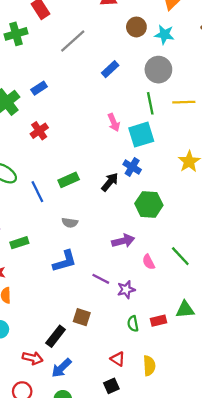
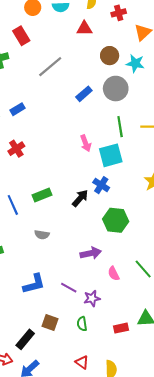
gray circle: (158, 70) -> (116, 89), moved
blue L-shape: (65, 261) -> (34, 284), moved
green semicircle: (133, 324) -> (82, 324), moved

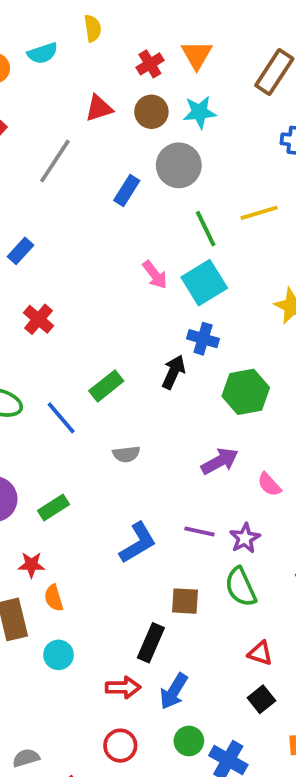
red cross: (119, 13) -> (150, 64), moved
red triangle: (84, 28) -> (99, 108), moved
green semicircle: (82, 324) -> (241, 587), size x1.5

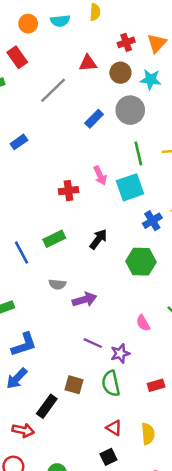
red cross: (39, 319) -> (68, 191), moved, turned 30
blue cross: (203, 339) -> (152, 221), moved, turned 30
purple arrow: (220, 461) -> (85, 300), moved
blue L-shape: (138, 543) -> (24, 345), moved
blue arrow: (174, 691) -> (17, 378), moved

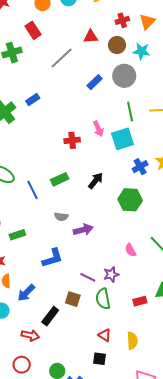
purple line: (93, 343) -> (88, 277), moved
blue L-shape: (24, 345) -> (52, 258), moved
black square: (108, 457) -> (99, 359), turned 32

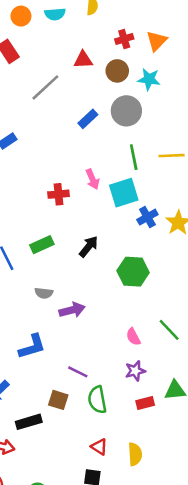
blue cross: (140, 167) -> (147, 217), moved
purple star: (111, 274) -> (135, 371), moved
black rectangle: (50, 316) -> (29, 422), turned 36

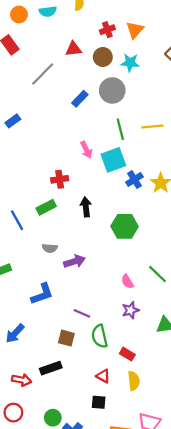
red cross: (58, 194) -> (60, 179), moved
black arrow: (89, 247) -> (86, 207), turned -42
red rectangle: (145, 403) -> (127, 354), moved, turned 48
black rectangle: (29, 422) -> (51, 368), moved

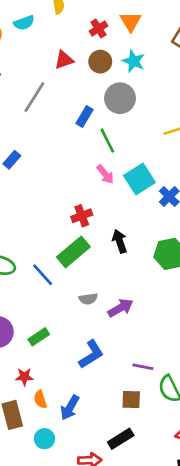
cyan star: (130, 63) -> (134, 61), turned 30
green line: (120, 129) -> (107, 141), moved
green rectangle: (46, 207) -> (73, 252), size x1.4

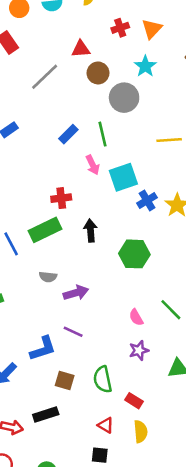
brown circle: (100, 62) -> (98, 73), moved
blue rectangle: (84, 116) -> (68, 134), moved
blue L-shape: (91, 354) -> (43, 349), moved
purple line: (143, 367) -> (73, 332), moved

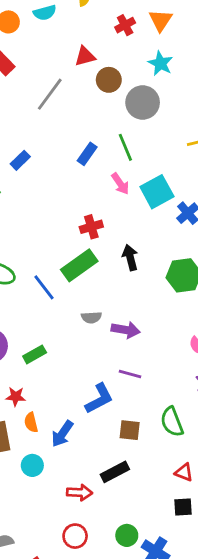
purple arrow: (76, 293) -> (126, 330), turned 35

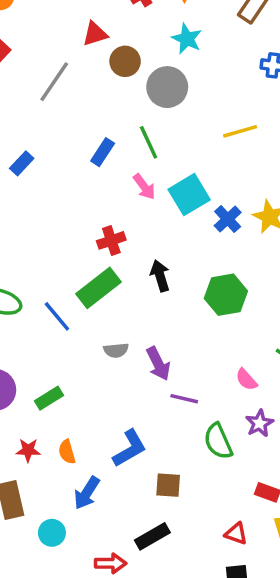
purple arrow: (126, 330) -> (158, 364), turned 56
purple line: (130, 374) -> (184, 399), moved
orange semicircle: (31, 422) -> (67, 452), moved
green semicircle: (172, 422) -> (218, 441), moved

